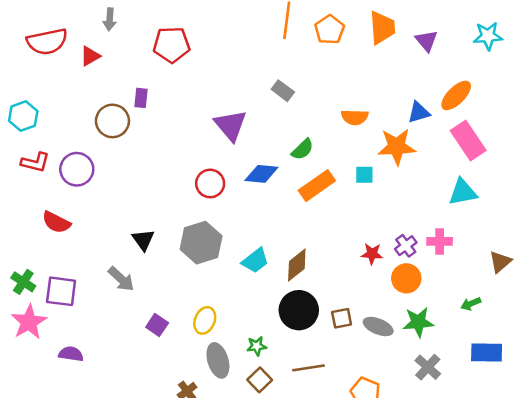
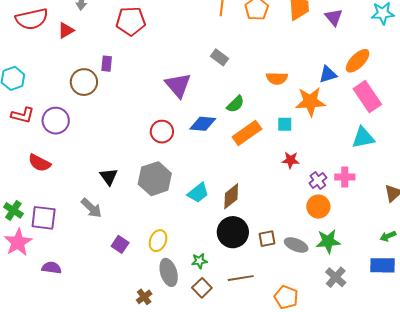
red star: (372, 254) -> (290, 160), moved
green arrow: (471, 304) -> (388, 236), moved

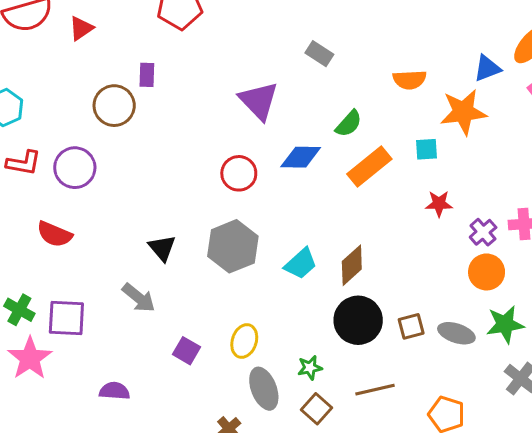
purple semicircle: (52, 268) -> (114, 391), moved

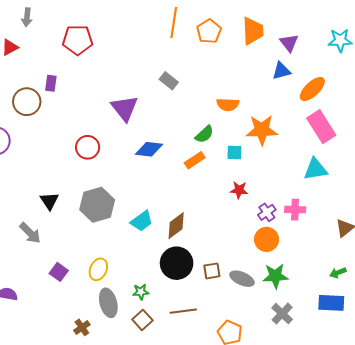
blue triangle: (487, 68) -> (281, 71), moved
green semicircle: (349, 124) -> (204, 134), moved
orange rectangle: (369, 167) -> (195, 160), size x0.7
red circle: (239, 173) -> (88, 147), moved

